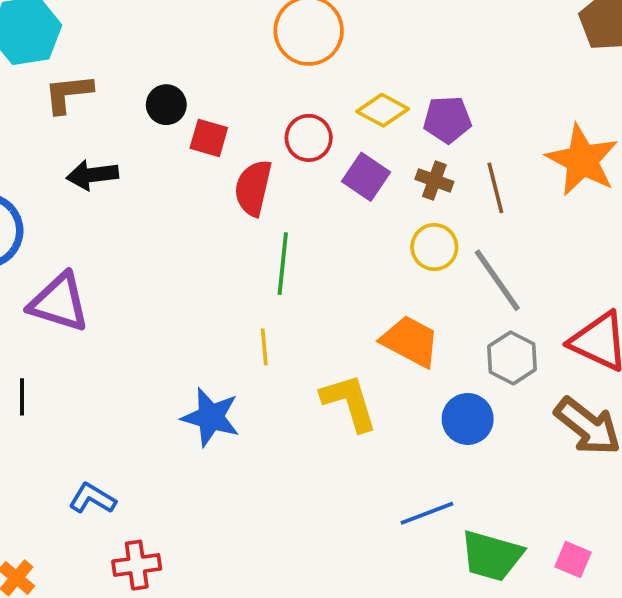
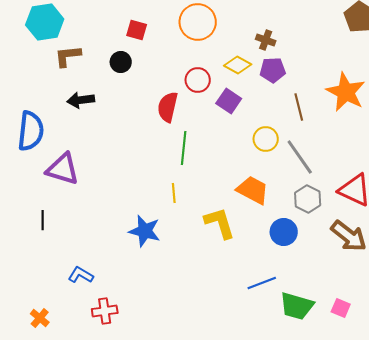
red square: (209, 138) -> (137, 30), moved
brown cross: (434, 180) -> (266, 40), moved

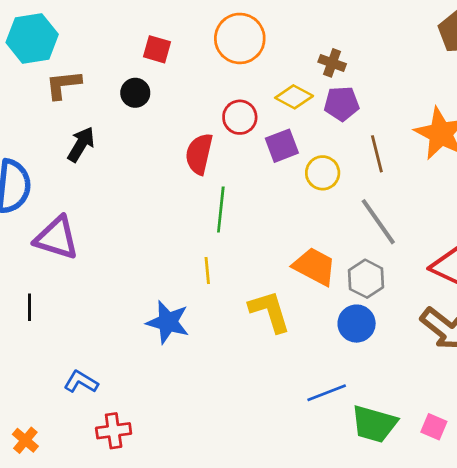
black arrow: (81, 100) -> (81, 144), turned 128
purple square: (229, 101) -> (282, 146), turned 35
yellow circle: (266, 139) -> (323, 173), moved
gray hexagon: (308, 199) -> (366, 279), moved

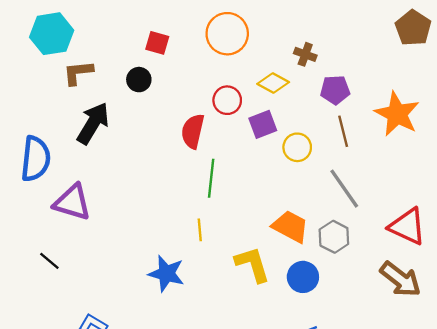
purple pentagon: (342, 104) -> (335, 90), moved
black arrow: (81, 144) -> (93, 123), size x1.4
black line: (29, 307) -> (49, 261), turned -50
blue circle: (357, 324) -> (303, 277), moved

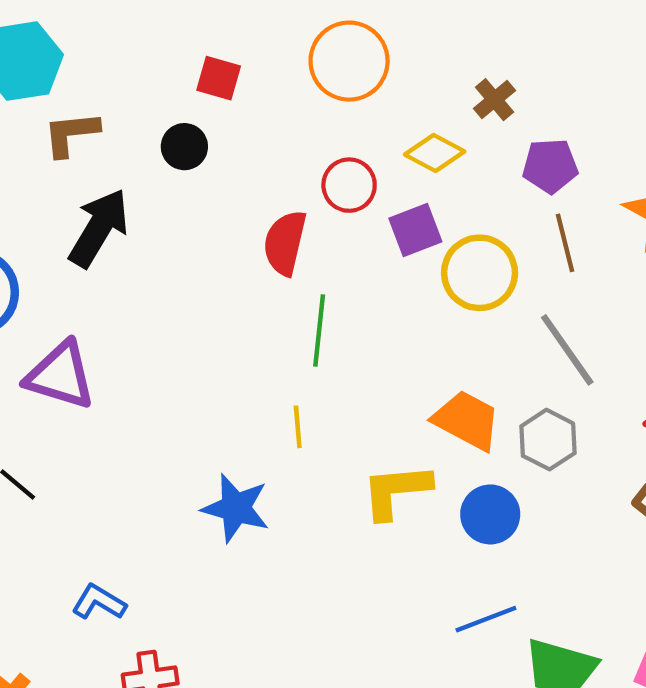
brown cross: (305, 54) -> (494, 100), turned 30
yellow circle: (297, 147) -> (480, 273), size x1.4
yellow L-shape: (252, 264) -> (396, 491), turned -78

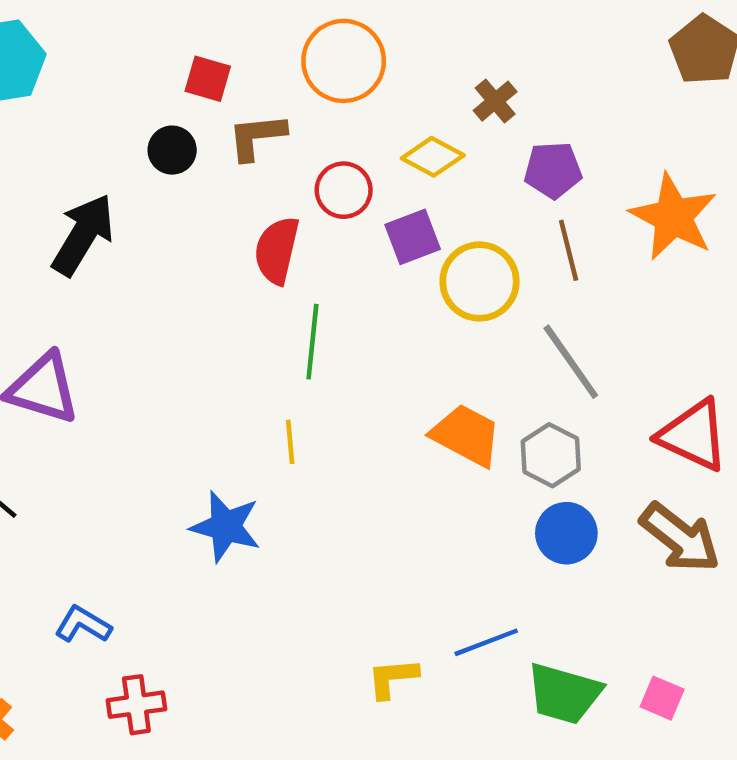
brown L-shape: (71, 134) -> (257, 137), moved
yellow L-shape: (396, 491) -> (393, 678), moved, size x0.7
blue circle: (490, 514) -> (566, 533), moved

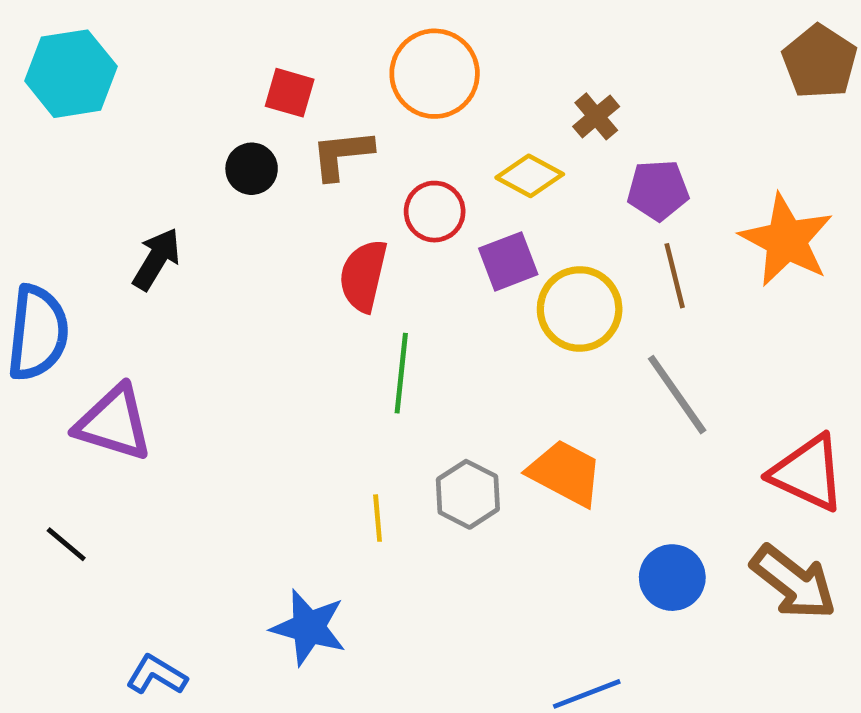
black arrow: (83, 235) -> (157, 259), size x0.7
yellow line: (290, 442) -> (378, 518), moved
gray hexagon: (551, 455) -> (468, 494), moved
blue star: (226, 527) -> (309, 627), moved

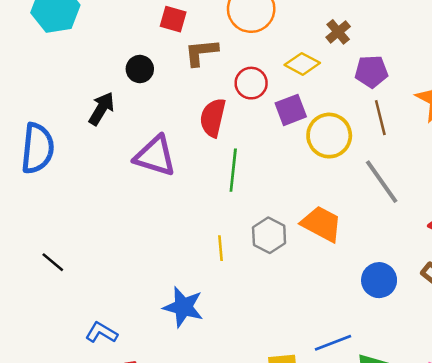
black circle: (252, 169) -> (140, 69), moved
purple triangle: (114, 423) -> (155, 156), moved

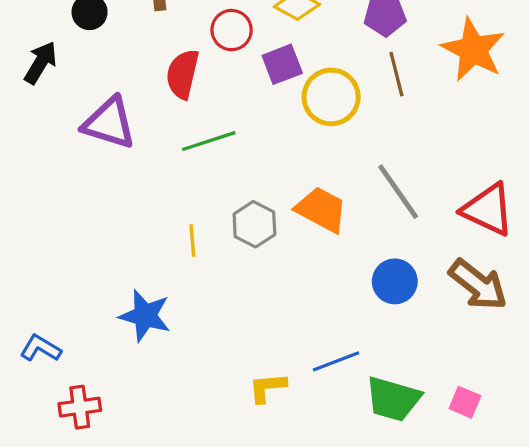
green line: (233, 170) -> (209, 141), turned 66
gray line: (382, 182) -> (398, 192), moved

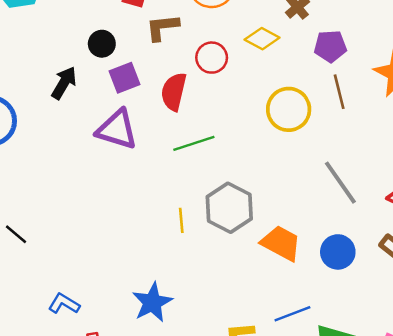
purple square: (282, 64) -> (125, 78), moved
orange trapezoid: (321, 210) -> (281, 243), moved
gray hexagon: (254, 224) -> (229, 208), size x1.4
blue star: (145, 316) -> (152, 302), moved, turned 30

